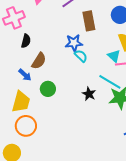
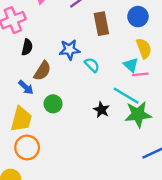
blue star: (74, 43) -> (70, 50), moved

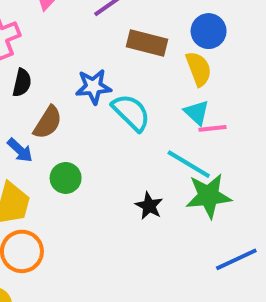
brown rectangle: (101, 24) -> (147, 43), turned -65
yellow semicircle: (144, 48) -> (199, 69), moved
cyan semicircle: (92, 65) -> (131, 112), size x1.5
black star: (101, 110) -> (149, 206), moved

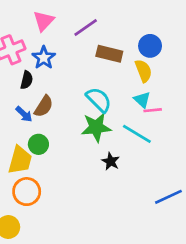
blue star: (93, 87) -> (44, 58), moved, turned -30
blue arrow: (20, 150) -> (24, 114), moved
green circle: (66, 178) -> (38, 144), moved
green star: (209, 196) -> (96, 127), moved

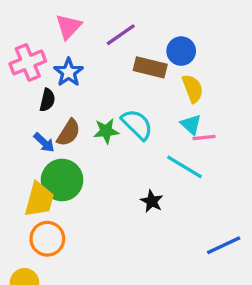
blue circle: (150, 46) -> (181, 51), moved
green star: (96, 127) -> (106, 131), moved, size x0.7
green circle: (38, 144) -> (62, 180), size x1.6

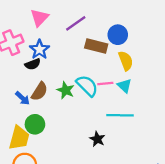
black semicircle: (47, 100) -> (33, 64), moved, turned 56
green star: (106, 131) -> (66, 90), turned 30
pink line: (204, 138) -> (105, 83), moved
cyan line: (184, 167) -> (120, 115), turned -30
green circle: (62, 180) -> (35, 124), size x0.7

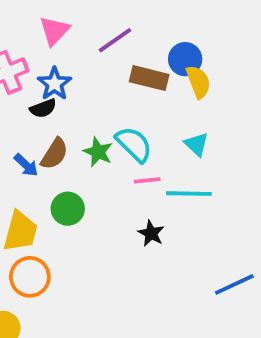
yellow semicircle: (126, 61) -> (198, 82), moved
pink line: (105, 83) -> (147, 180), moved
green circle: (35, 124) -> (68, 209), moved

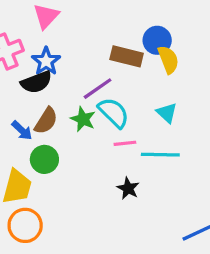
purple line: (115, 40) -> (98, 89), moved
black semicircle: (43, 108) -> (36, 82), size x1.4
green circle: (68, 209) -> (44, 159), moved

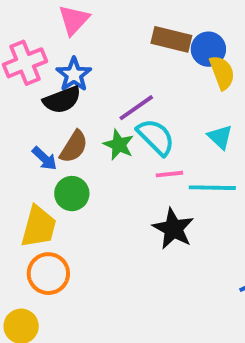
brown rectangle: (127, 56) -> (171, 39), moved
black star: (128, 188) -> (173, 229), size x1.5

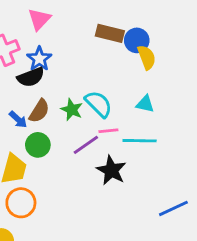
purple line: (136, 108) -> (86, 145), moved
cyan triangle: (220, 137) -> (145, 104), turned -30

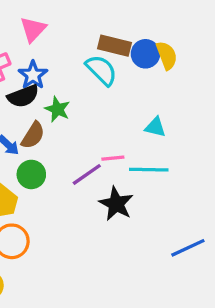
yellow semicircle: (147, 57) -> (167, 55), moved
cyan semicircle: (99, 104) -> (101, 70), moved
green star: (72, 110) -> (57, 109), moved

